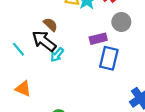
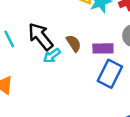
brown semicircle: (50, 25) -> (74, 43), moved

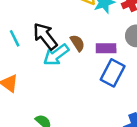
cyan arrow: (52, 56) -> (56, 55), size x1.5

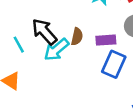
cyan line: (15, 38) -> (19, 45), moved
brown semicircle: (77, 43) -> (77, 37), turned 48

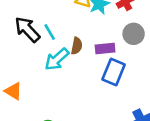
black arrow: (44, 32) -> (27, 29), moved
cyan line: (19, 45) -> (50, 32), moved

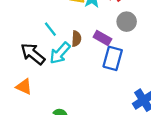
black arrow: (27, 29) -> (33, 54), moved
purple rectangle: (105, 48) -> (102, 38), turned 42

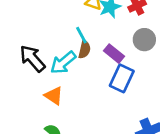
cyan line: (50, 29) -> (81, 35), moved
orange triangle: (24, 87) -> (54, 96), moved

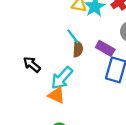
black arrow: (32, 58) -> (32, 64), size x0.7
cyan arrow: (63, 63) -> (62, 78), moved

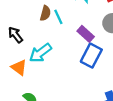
brown semicircle: (78, 49) -> (45, 13), moved
orange triangle: (57, 95) -> (19, 67), moved

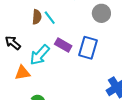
purple rectangle: (86, 34) -> (63, 45), moved
orange triangle: (19, 67) -> (22, 73), turned -35

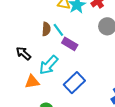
purple rectangle: (63, 45) -> (70, 44), moved
blue rectangle: (88, 48) -> (74, 83), moved, turned 30

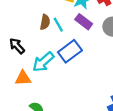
purple rectangle: (70, 44) -> (84, 22), moved
blue rectangle: (74, 83) -> (70, 51), moved

